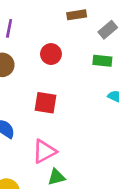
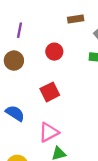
red square: (46, 103) -> (50, 92), turned -36

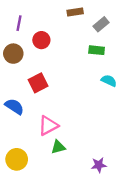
red circle: (54, 52) -> (41, 40), moved
red square: (50, 92) -> (38, 83), moved

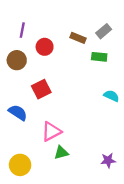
brown rectangle: (75, 12) -> (78, 38), moved, turned 32
cyan semicircle: (109, 81) -> (111, 96), moved
purple star: (99, 165) -> (108, 160), moved

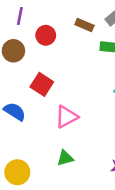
red square: (41, 89) -> (42, 84), turned -30
pink triangle: (51, 131) -> (66, 117), moved

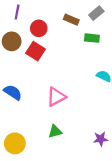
red square: (42, 84) -> (35, 51), moved

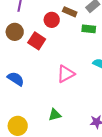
red circle: (39, 28) -> (52, 20), moved
pink triangle: (56, 97) -> (66, 74), moved

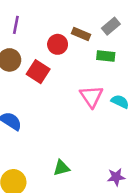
pink triangle: (66, 74) -> (91, 96), moved, turned -36

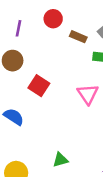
red circle: (58, 44) -> (53, 19), moved
red square: (38, 72) -> (39, 86), moved

